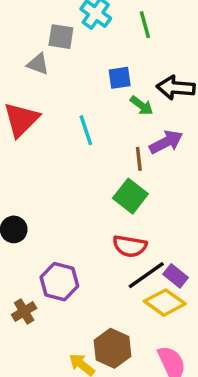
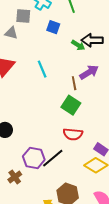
blue square: (120, 78) -> (53, 27), moved, turned 32
green arrow: (142, 105) -> (78, 45), moved
black line: (146, 275) -> (53, 158), moved

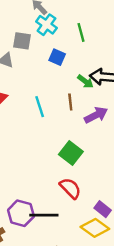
brown line: (74, 83) -> (70, 102), moved
red semicircle: (73, 134) -> (70, 188), turned -144
black line: (53, 158) -> (44, 215), turned 35

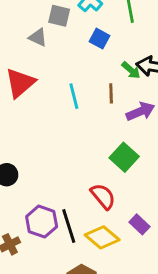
green square: (71, 153) -> (124, 157), moved
black line: (44, 215) -> (69, 226), turned 68
yellow diamond: (95, 228) -> (102, 237), moved

